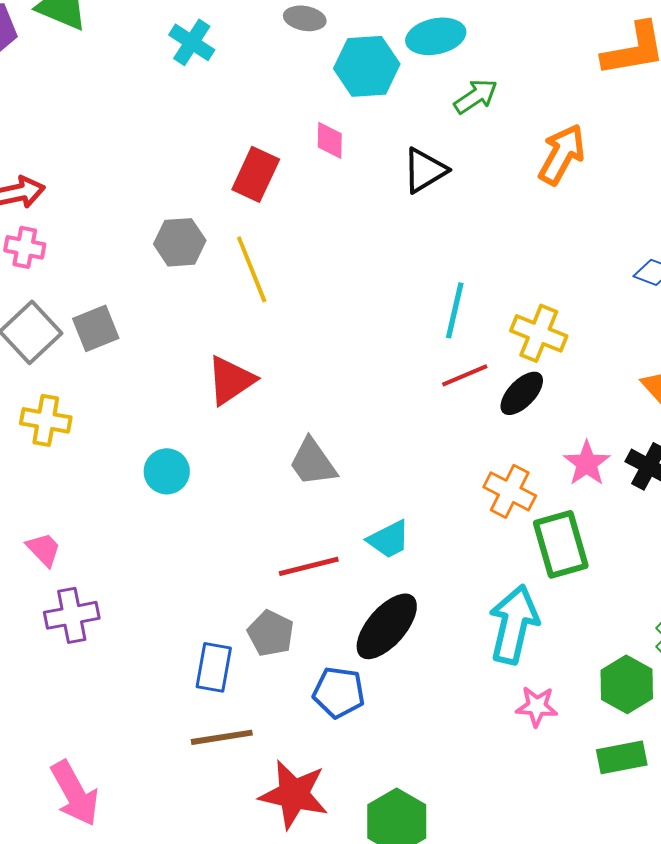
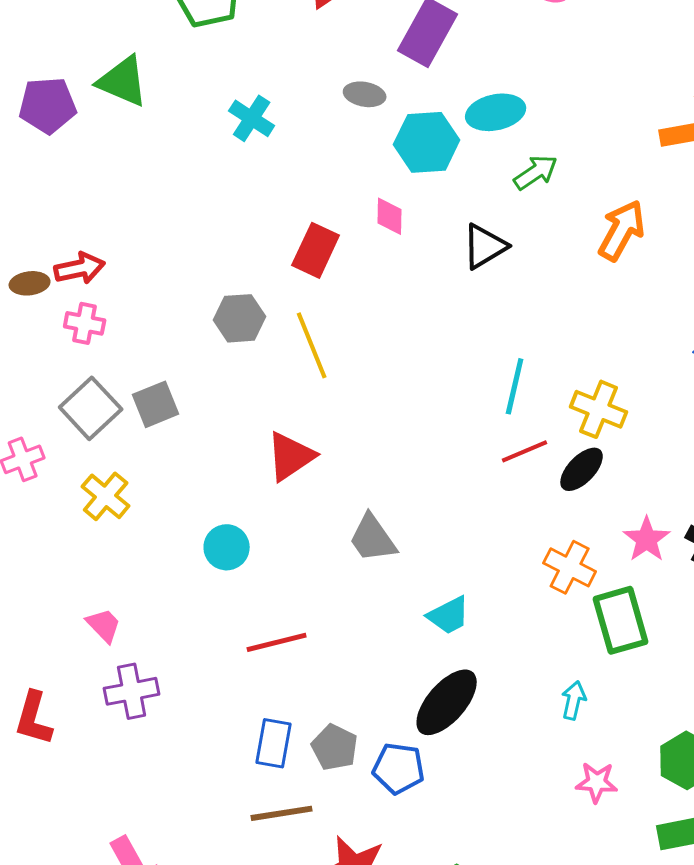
yellow cross: (46, 420) -> (106, 496), turned 30
red line: (309, 566) -> (277, 642), moved
cyan arrow: (514, 624) -> (574, 700), size x0.5
gray pentagon: (271, 633) -> (335, 747), moved

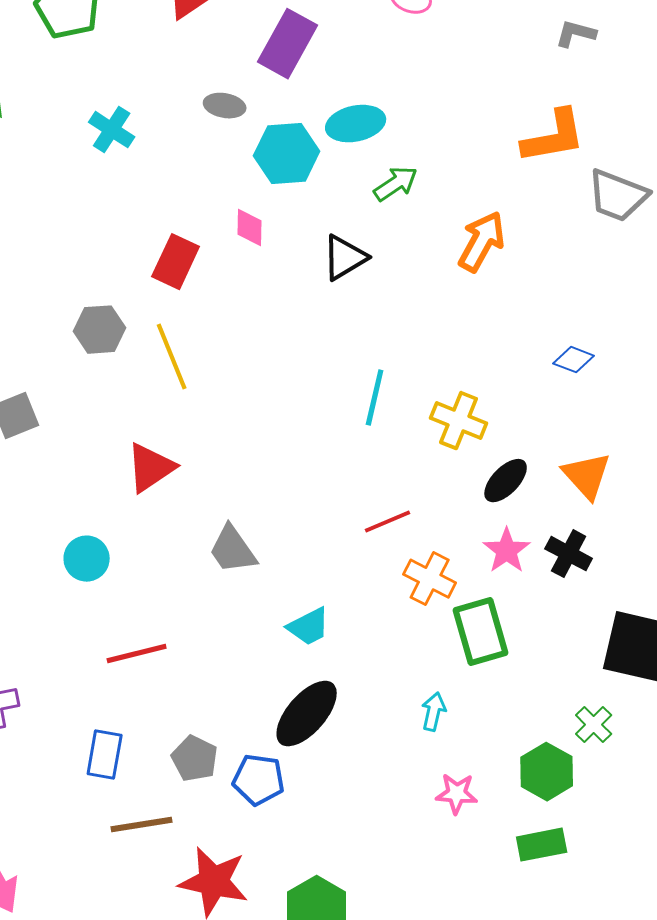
red line: (525, 451) -> (388, 522), moved
black ellipse: (582, 469) -> (506, 481), moved
blue rectangle: (274, 743) -> (105, 755), moved

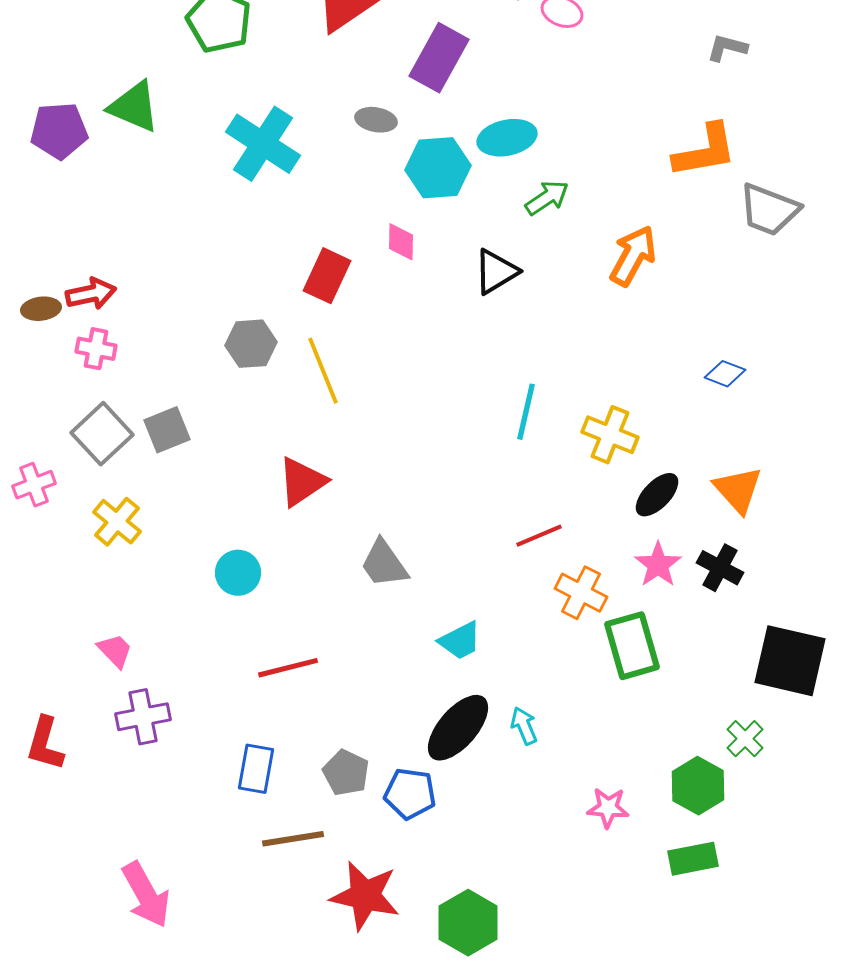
cyan cross: (112, 130) -> (263, 144), size x1.6
cyan arrow: (434, 712) -> (524, 726), moved, turned -36

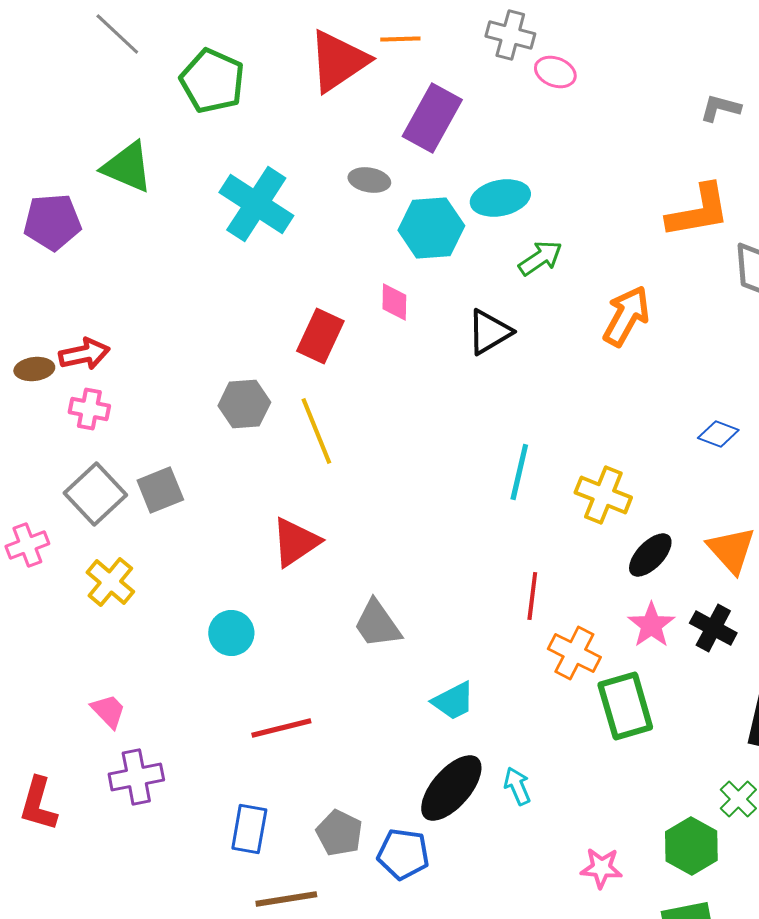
purple pentagon: (59, 131) -> (52, 222), moved
red line: (539, 536) -> (532, 596), turned -60

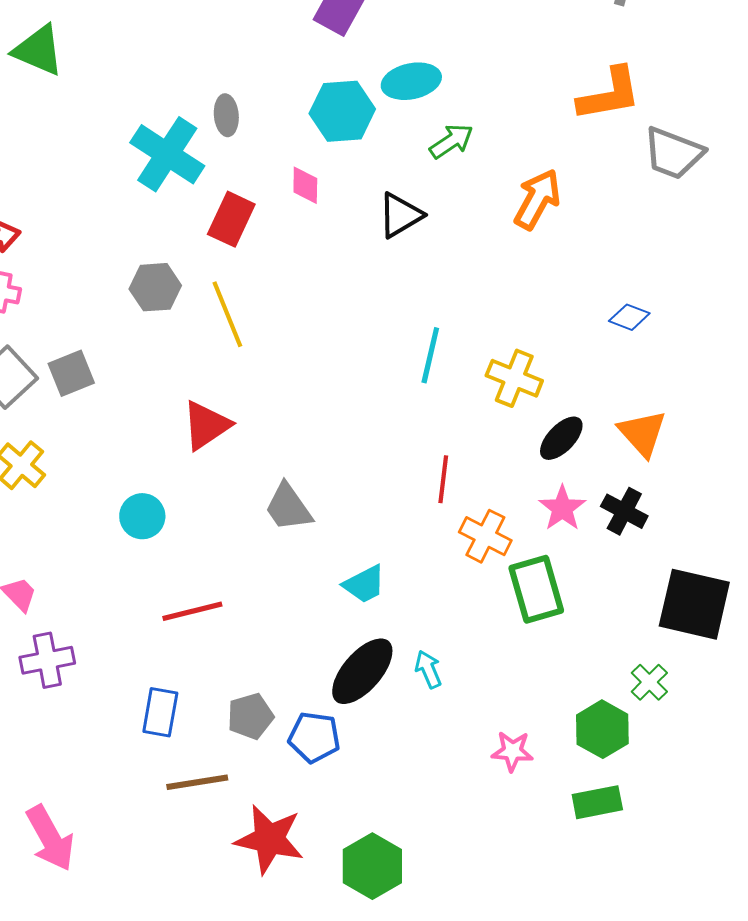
gray ellipse: (369, 180) -> (226, 115), moved, turned 75
cyan cross: (256, 204) -> (167, 154), moved
gray pentagon: (339, 833) -> (250, 716), turned 30

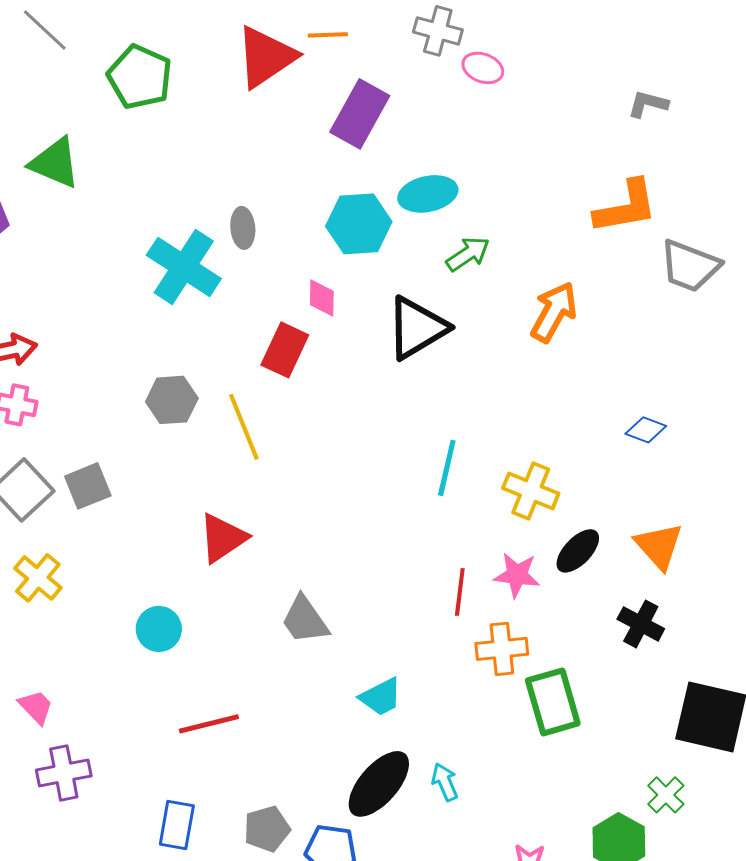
black triangle: (400, 215) -> (417, 328), size x1.4
red rectangle: (231, 219) -> (285, 350), moved
pink star: (562, 508) -> (517, 575), moved, turned -30
orange cross: (485, 536) -> (502, 649), turned -33

